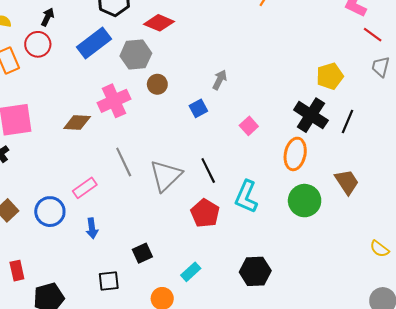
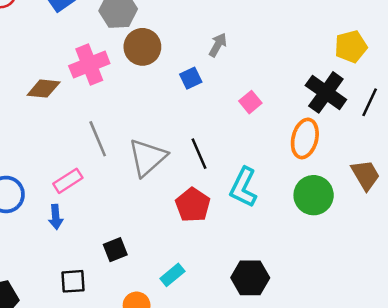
brown circle: (157, 84) -> (142, 47), size x1.5
pink rectangle: (85, 188) -> (68, 181), moved

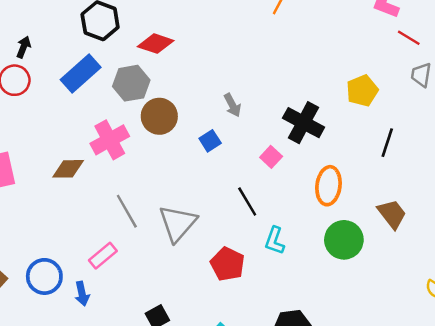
gray arrow: (218, 45) -> (232, 105), turned 130
black cross: (326, 92) -> (304, 123), moved
black line: (199, 154) -> (247, 201), moved
cyan L-shape: (243, 187) -> (275, 241), size x0.7
blue arrow: (56, 217) -> (82, 294), moved

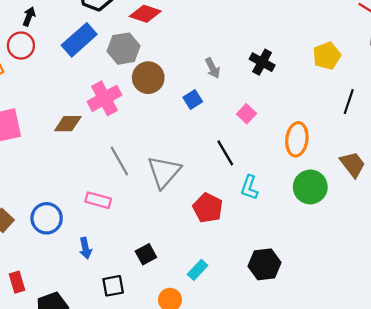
black cross: (304, 123) -> (262, 62), moved, size x0.7
pink rectangle: (103, 256) -> (98, 200), turned 55
blue arrow: (82, 294) -> (85, 248), moved

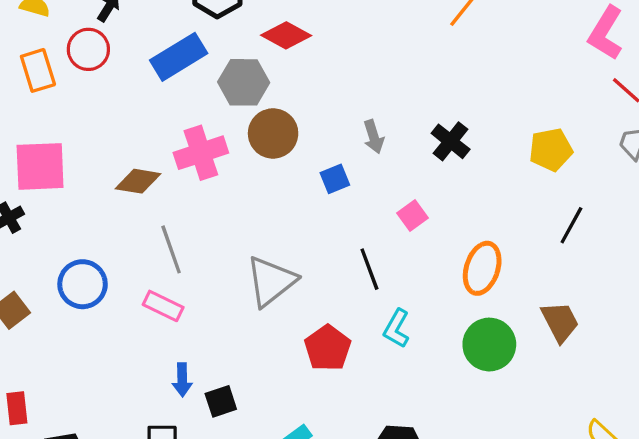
gray line: (119, 161) -> (171, 249), moved
blue circle: (47, 218) -> (83, 284), moved
blue arrow: (85, 248) -> (182, 380), moved

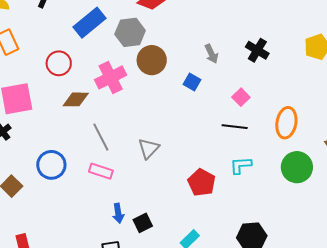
red circle: (88, 49) -> (59, 63), moved
blue square: (335, 179) -> (192, 82), turned -30
black line: (369, 269) -> (235, 127), moved, turned -55
gray triangle: (271, 281) -> (149, 148), moved, size x0.7
cyan L-shape: (397, 328) -> (241, 165), turned 65

